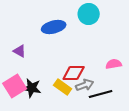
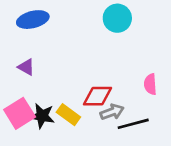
blue ellipse: (54, 27) -> (33, 20), moved
pink semicircle: (114, 64) -> (150, 84), turned -84
yellow rectangle: (63, 87) -> (68, 115), moved

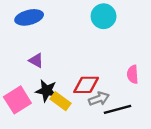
purple triangle: (26, 67) -> (36, 60), moved
black star: (42, 116) -> (47, 91), moved

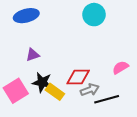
purple triangle: (36, 60) -> (33, 55), turned -48
pink semicircle: (133, 74) -> (120, 67), turned 63

